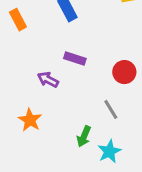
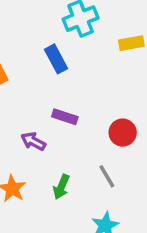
green arrow: (84, 136) -> (61, 187), moved

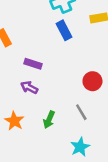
blue rectangle: (56, 59) -> (64, 30), moved
purple rectangle: (65, 117) -> (33, 64), moved

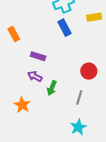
gray line: (81, 112) -> (79, 97), turned 48
green arrow: (49, 120) -> (52, 88), moved

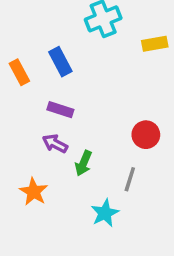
blue rectangle: (64, 28) -> (60, 62), moved
cyan star: (78, 127) -> (105, 213), moved

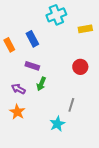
red circle: (146, 135) -> (80, 67), moved
purple arrow: (55, 144) -> (18, 89), moved
green arrow: (84, 163) -> (41, 84), moved

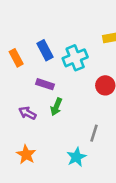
cyan cross: (56, 15) -> (75, 58), moved
orange star: (17, 112) -> (26, 155), moved

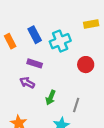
green arrow: (56, 107) -> (51, 98), moved
purple arrow: (27, 113) -> (27, 83), moved

